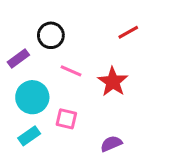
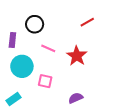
purple rectangle: (18, 59) -> (12, 40), turned -48
cyan rectangle: (29, 136) -> (14, 99), moved

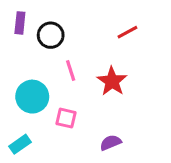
purple rectangle: (12, 40) -> (20, 23), moved
pink line: (48, 48) -> (71, 70), turned 48

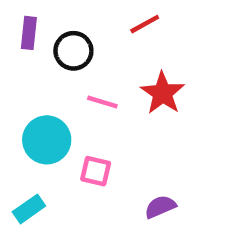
red line: (127, 32) -> (145, 24), moved
pink line: (71, 70) -> (102, 102), turned -55
red star: (112, 81) -> (163, 93), moved

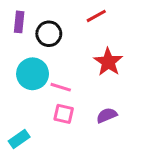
pink line: (102, 102) -> (61, 87), moved
cyan circle: (47, 140) -> (33, 74), moved
purple semicircle: (160, 207) -> (107, 115), moved

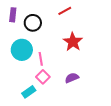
pink line: (61, 87) -> (41, 59), turned 64
pink square: (64, 114) -> (43, 77), turned 32
cyan rectangle: (19, 139) -> (29, 92), moved

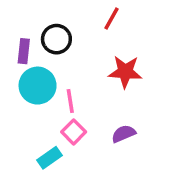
red line: (65, 11) -> (111, 18), turned -32
purple rectangle: (13, 15) -> (24, 51), moved
red star: (73, 42) -> (125, 72), turned -30

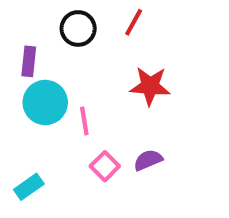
black circle: (56, 39) -> (78, 28), moved
pink square: (74, 132) -> (105, 166), moved
cyan rectangle: (50, 158) -> (29, 187), moved

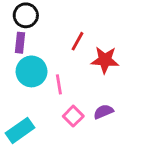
red line: (134, 22) -> (78, 41), moved
black circle: (78, 28) -> (26, 15), moved
cyan rectangle: (29, 187) -> (20, 130), size x1.4

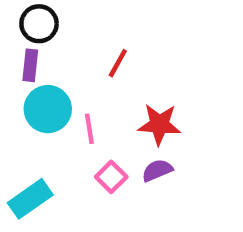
red star: (105, 60) -> (159, 124), moved

